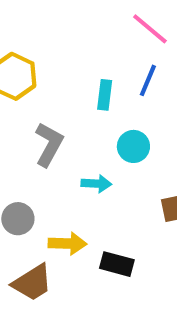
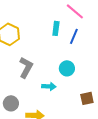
cyan rectangle: (105, 95) -> (56, 28), moved

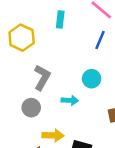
cyan rectangle: (56, 28) -> (60, 20), moved
gray circle: (11, 103) -> (31, 108), moved

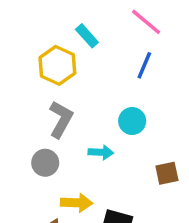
cyan rectangle: (60, 20) -> (87, 36), turned -49
yellow hexagon: (22, 38) -> (57, 65), moved

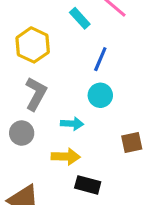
cyan rectangle: (87, 36) -> (80, 18), moved
blue line: (144, 65) -> (100, 59), moved
yellow arrow: (77, 203) -> (66, 157), moved

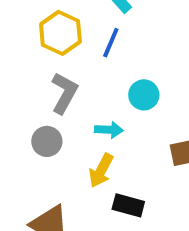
blue line: (100, 59) -> (111, 43), moved
yellow arrow: (66, 157) -> (101, 171), turned 116

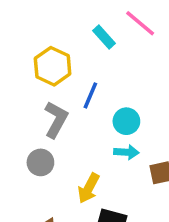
blue line: (111, 43) -> (90, 95), moved
cyan arrow: (109, 130) -> (126, 152), moved

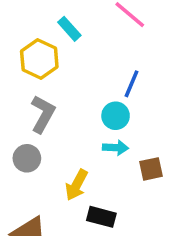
cyan rectangle: (104, 37) -> (69, 29), moved
blue line: (90, 95) -> (132, 84), moved

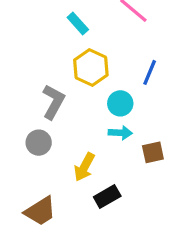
yellow hexagon: (39, 59) -> (91, 67), moved
blue line: (132, 84) -> (150, 72), moved
black rectangle: (101, 217) -> (107, 196), turned -45

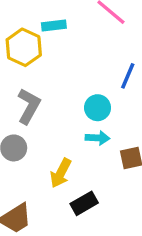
cyan rectangle: (78, 23) -> (54, 26), turned -55
yellow hexagon: (91, 67) -> (24, 47), moved

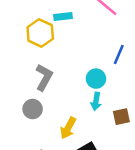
cyan arrow: (98, 138) -> (96, 101), turned 96

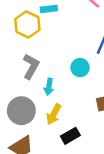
cyan arrow: (96, 101) -> (49, 87), moved
gray circle: (33, 109) -> (21, 111), moved, size x1.5

